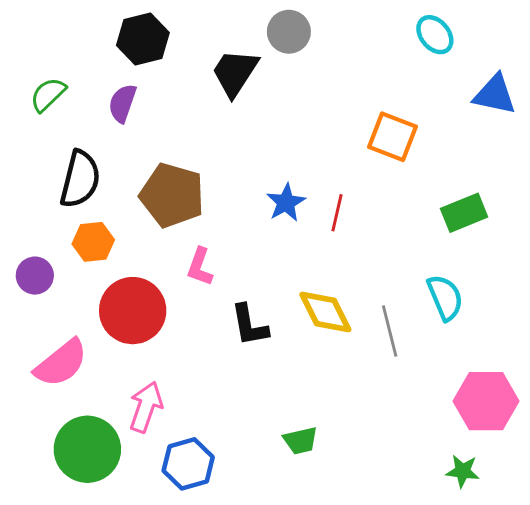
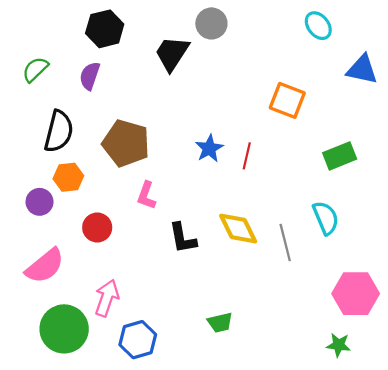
purple circle: (35, 276) -> (40, 202), moved
red circle: (133, 311) -> (97, 227), size x0.6

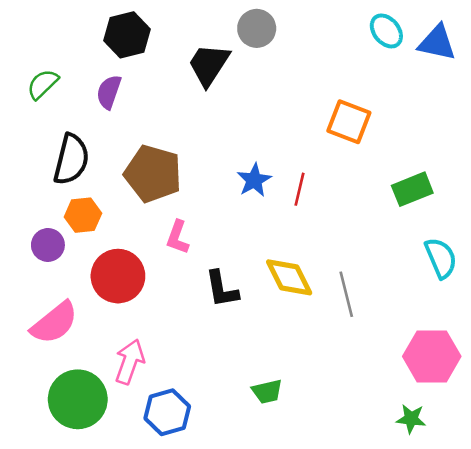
blue triangle: (362, 69) -> (437, 43), moved
cyan semicircle: (326, 218) -> (441, 258), moved
red circle: (97, 227) -> (118, 276), size x1.5

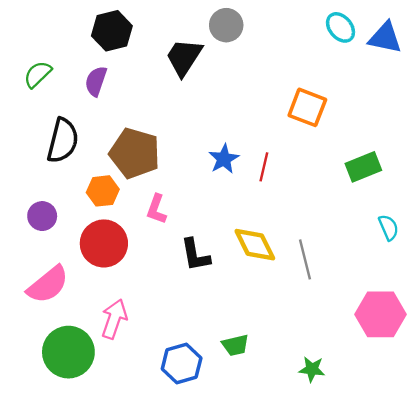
orange hexagon: (83, 215) -> (103, 191), moved
cyan semicircle: (441, 258) -> (389, 227), size x0.7
blue hexagon: (167, 412) -> (182, 363), moved
green star: (411, 419) -> (312, 369), moved

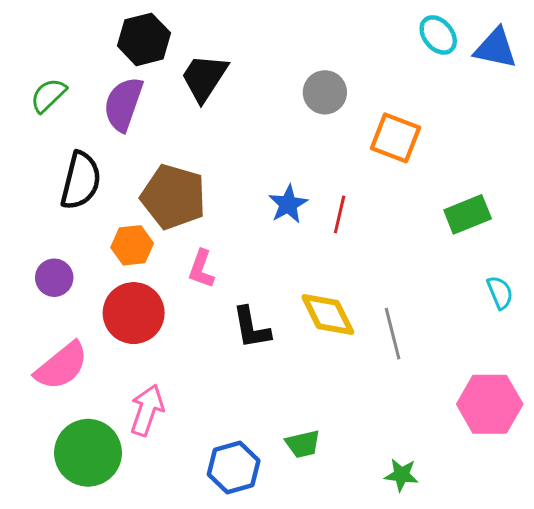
gray circle: (226, 25) -> (325, 92), moved
black trapezoid: (184, 57) -> (204, 78), moved
purple semicircle: (96, 81) -> (123, 104), size x1.4

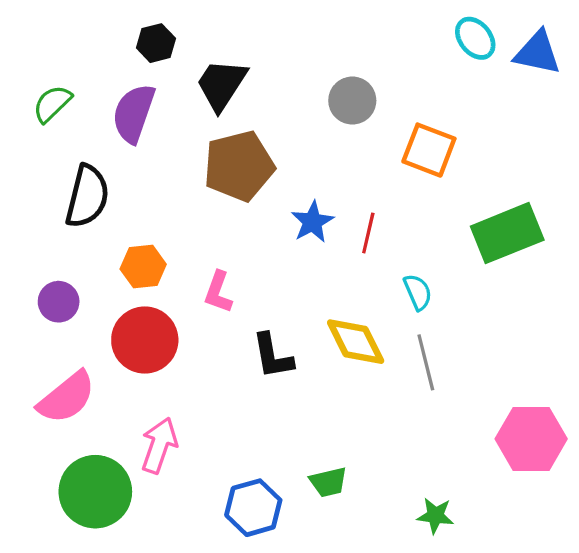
black hexagon: (144, 39) -> (156, 43), size x0.7
brown pentagon: (173, 197) -> (239, 166), moved, turned -30
green rectangle: (468, 214) -> (507, 233), size x1.4
cyan semicircle: (500, 292) -> (418, 292), moved

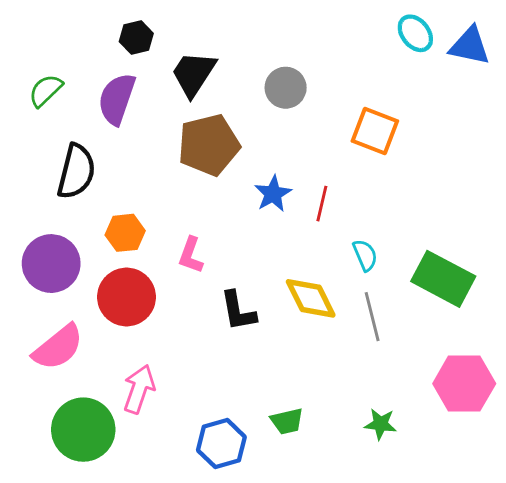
gray circle: (352, 101) -> (286, 88), moved
green rectangle: (507, 233) -> (443, 279), moved, turned 50
purple circle: (59, 302) -> (51, 264), size x1.6
green star: (435, 516) -> (380, 424), moved

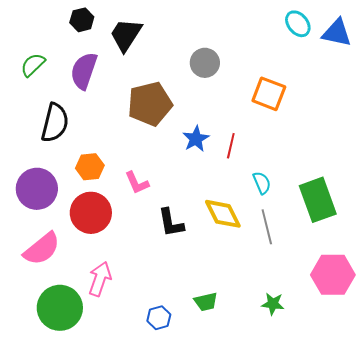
black hexagon: (136, 37) -> (82, 20), moved
black trapezoid: (193, 74) -> (126, 35), moved
pink L-shape: (191, 255) -> (137, 183), turned -44
green rectangle: (443, 279) -> (318, 200), turned 42
blue hexagon: (221, 444) -> (159, 318), size x0.7

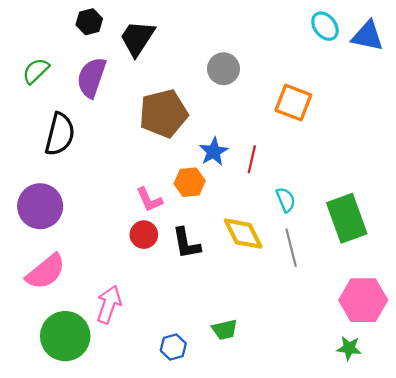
orange hexagon: (90, 167) -> (190, 182), moved
red circle: (91, 213) -> (144, 235), moved, size x0.6
green star: (273, 304) -> (349, 348), moved

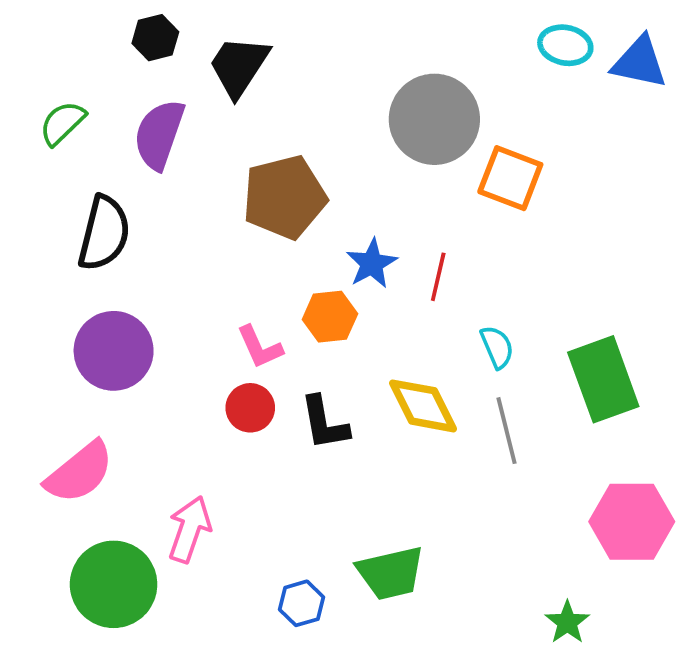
cyan ellipse: (325, 26) -> (565, 45), turned -40
gray circle: (223, 69) -> (434, 119), moved, size x1.6
purple circle: (40, 206) -> (114, 351), moved
green trapezoid: (225, 330) -> (391, 573), size x1.5
green star: (349, 348) -> (567, 622), moved, turned 30

